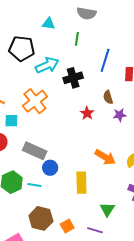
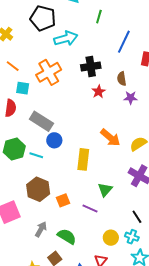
black cross: (73, 78) -> (91, 67), moved

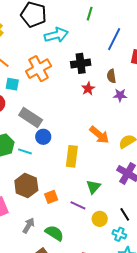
yellow circle: (111, 238) -> (100, 219), moved

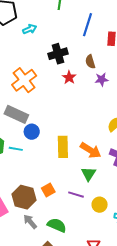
cyan arrow: (56, 35) -> (30, 29), size x0.6
orange cross: (39, 69) -> (24, 80), moved
orange arrow: (99, 135) -> (91, 150), moved
brown hexagon: (26, 185) -> (24, 197), moved
gray arrow: (29, 226) -> (30, 222), turned -63

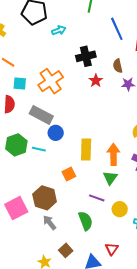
blue line: (88, 25) -> (117, 29), turned -45
orange arrow: (91, 150) -> (113, 154), turned -125
orange square: (48, 190) -> (69, 174), moved
green semicircle: (57, 225) -> (85, 221), moved, turned 42

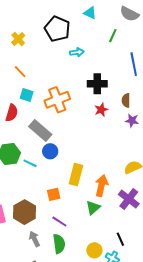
purple line: (97, 198) -> (59, 222), moved
yellow circle: (120, 209) -> (94, 250), moved
gray arrow: (50, 223) -> (34, 239), moved

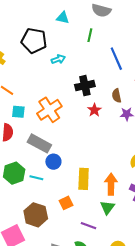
brown hexagon: (24, 212) -> (36, 215), moved
purple line: (59, 222) -> (88, 226), moved

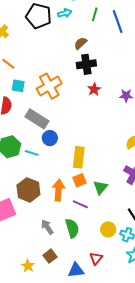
cyan arrow: (58, 59) -> (65, 13), moved
blue line: (116, 59) -> (118, 22), moved
brown semicircle: (117, 96) -> (80, 43), moved, turned 56
orange arrow: (111, 184) -> (58, 190), moved
orange square: (66, 203) -> (80, 180), moved

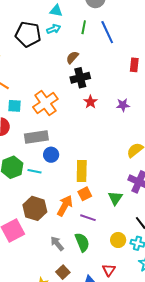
gray rectangle: (37, 119) -> (36, 137), turned -35
green triangle: (100, 187) -> (115, 198), moved
orange arrow: (58, 190) -> (65, 206), turned 30

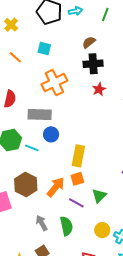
cyan square: (15, 106) -> (44, 49), moved
green triangle: (115, 198) -> (99, 196), moved

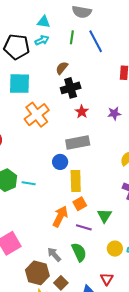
cyan square: (44, 49) -> (20, 84), size x1.6
gray rectangle: (40, 114) -> (78, 142), moved
blue circle: (51, 134) -> (60, 162), moved
brown hexagon: (26, 184) -> (37, 273), moved

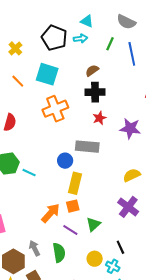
purple star: (114, 113) -> (130, 128), size x1.5

